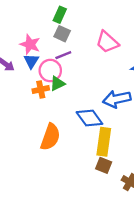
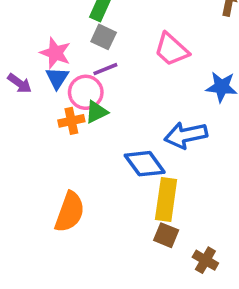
orange semicircle: (50, 137) -> (70, 212), moved

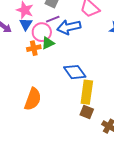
blue arrow: (186, 135) -> (69, 27), moved

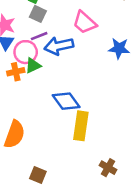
brown square: (87, 112) -> (38, 175), moved

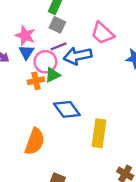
blue diamond: (66, 101) -> (67, 109), moved

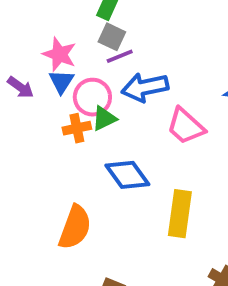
pink trapezoid: (103, 33) -> (186, 126), moved
purple line: (59, 46) -> (120, 56), moved

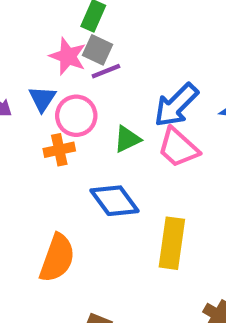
pink star: (59, 54) -> (68, 56), moved
blue arrow: (145, 87) -> (176, 105), moved, turned -33
green triangle: (104, 118) -> (127, 139), moved

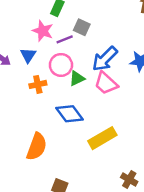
gray square: (97, 50) -> (82, 27), moved
pink circle: (76, 116) -> (61, 65), moved
yellow rectangle: (172, 243) -> (102, 138), turned 52

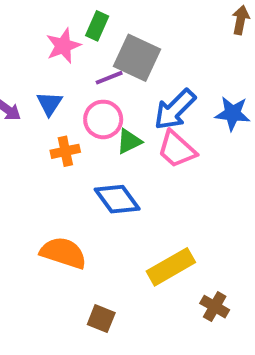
gray square: (82, 27) -> (137, 58), size x1.6
pink star: (43, 31) -> (63, 46), moved, turned 30
yellow rectangle: (102, 138) -> (171, 267), moved
orange semicircle: (37, 147) -> (63, 253), turned -92

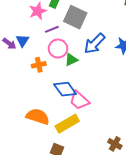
purple line: (109, 78) -> (52, 29), moved
blue triangle: (49, 104) -> (23, 40), moved
pink trapezoid: (177, 149) -> (79, 100), moved
yellow rectangle: (171, 267) -> (67, 124), moved

